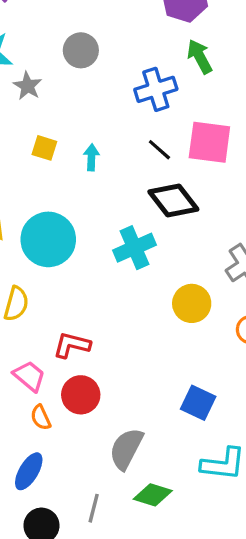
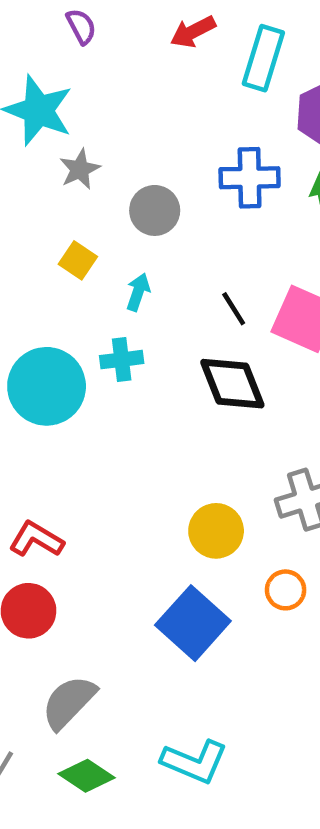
gray circle: (81, 50) -> (155, 210), moved
blue cross: (156, 89) -> (250, 178), moved
cyan cross: (134, 248) -> (122, 360), moved, size x0.7
blue square: (198, 403) -> (193, 623), moved, size x1.4

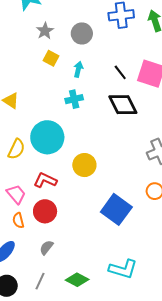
gray star: (80, 169) -> (45, 31), moved
cyan circle: (47, 386) -> (47, 137), moved
yellow circle: (216, 531) -> (84, 165), moved
gray semicircle: (69, 702) -> (46, 248), moved, size x0.6

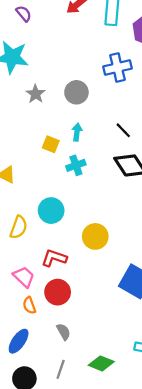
yellow square: (51, 58) -> (51, 144), moved
cyan circle: (47, 137) -> (51, 211), size x0.7
gray semicircle: (46, 248) -> (64, 332), turned 119

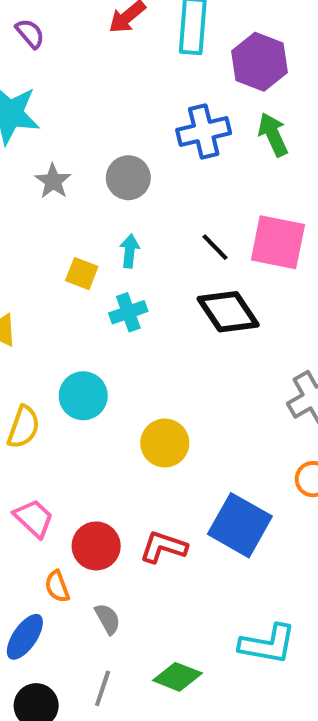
red L-shape: (54, 258) -> (163, 547), moved
orange semicircle: (29, 305) -> (57, 586), moved

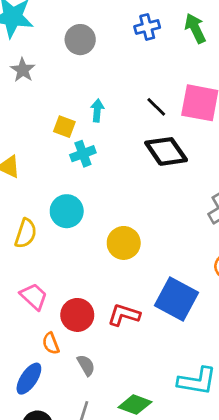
blue cross: (204, 132) -> (147, 27), size x0.7
gray circle: (128, 178) -> (80, 40), moved
gray star: (53, 181) -> (23, 70), moved
cyan cross: (128, 312) -> (83, 154), moved

